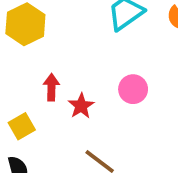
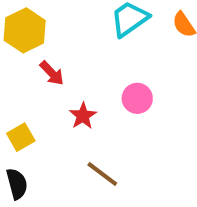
red arrow: (51, 87) -> (52, 73), moved, turned 135

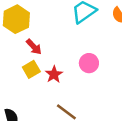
yellow square: (21, 137) -> (31, 69), moved

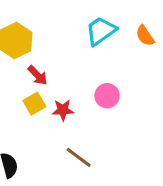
red star: (54, 74) -> (63, 110), turned 30

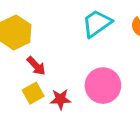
pink circle: (107, 96) -> (103, 86), size x1.5

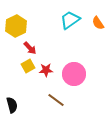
pink circle: (103, 86) -> (74, 74), moved

